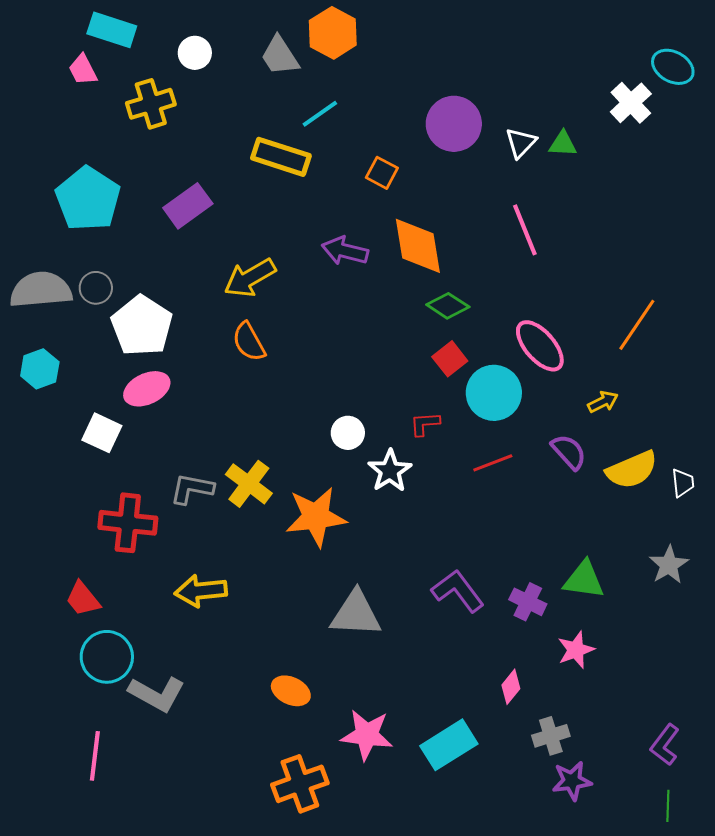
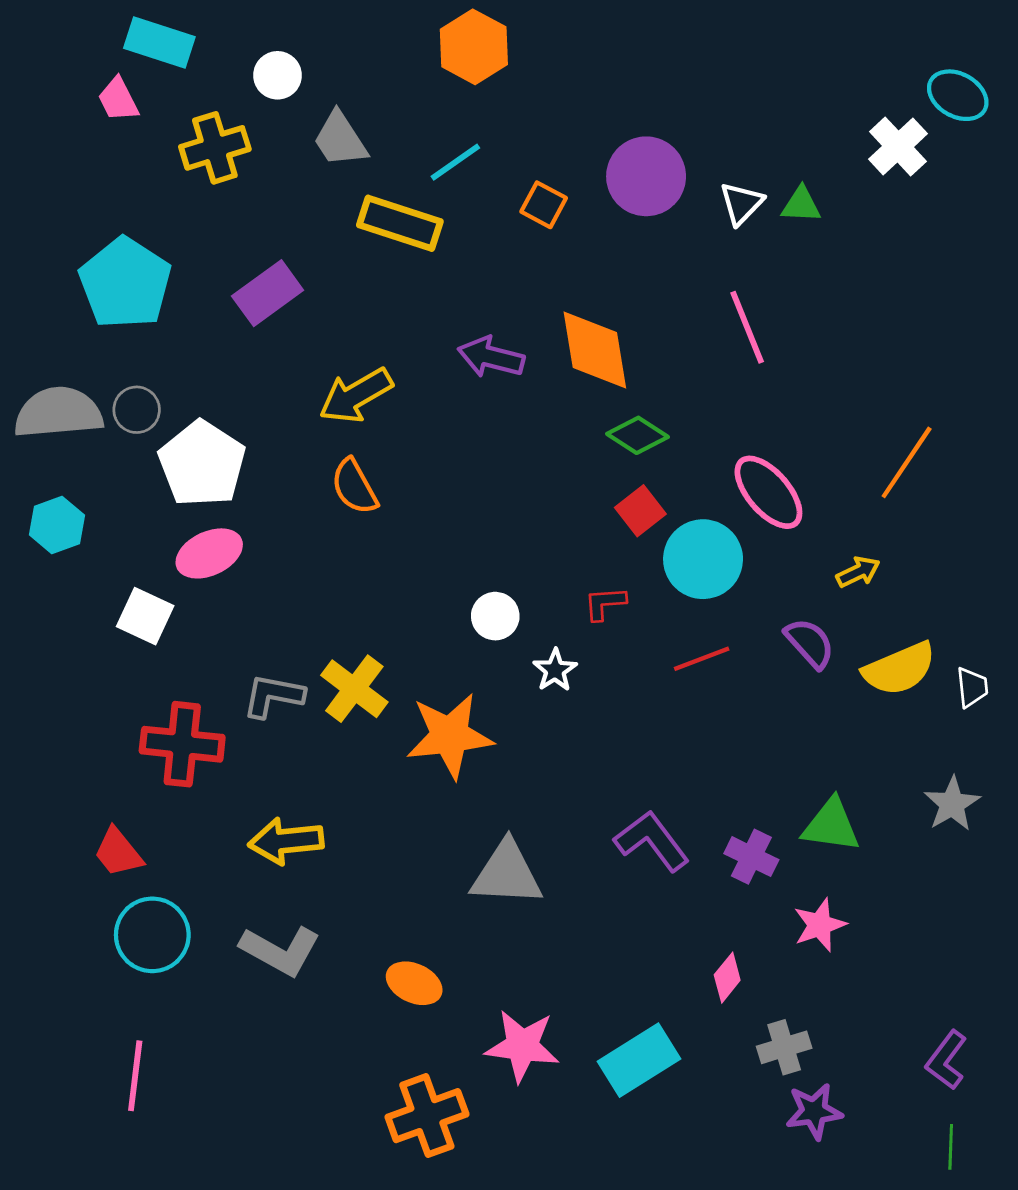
gray trapezoid: (280, 56) -> (340, 139), moved
orange square: (382, 173) -> (544, 205), moved
white star: (390, 471) -> (555, 670), size x0.7
gray L-shape: (157, 694) -> (280, 951), moved

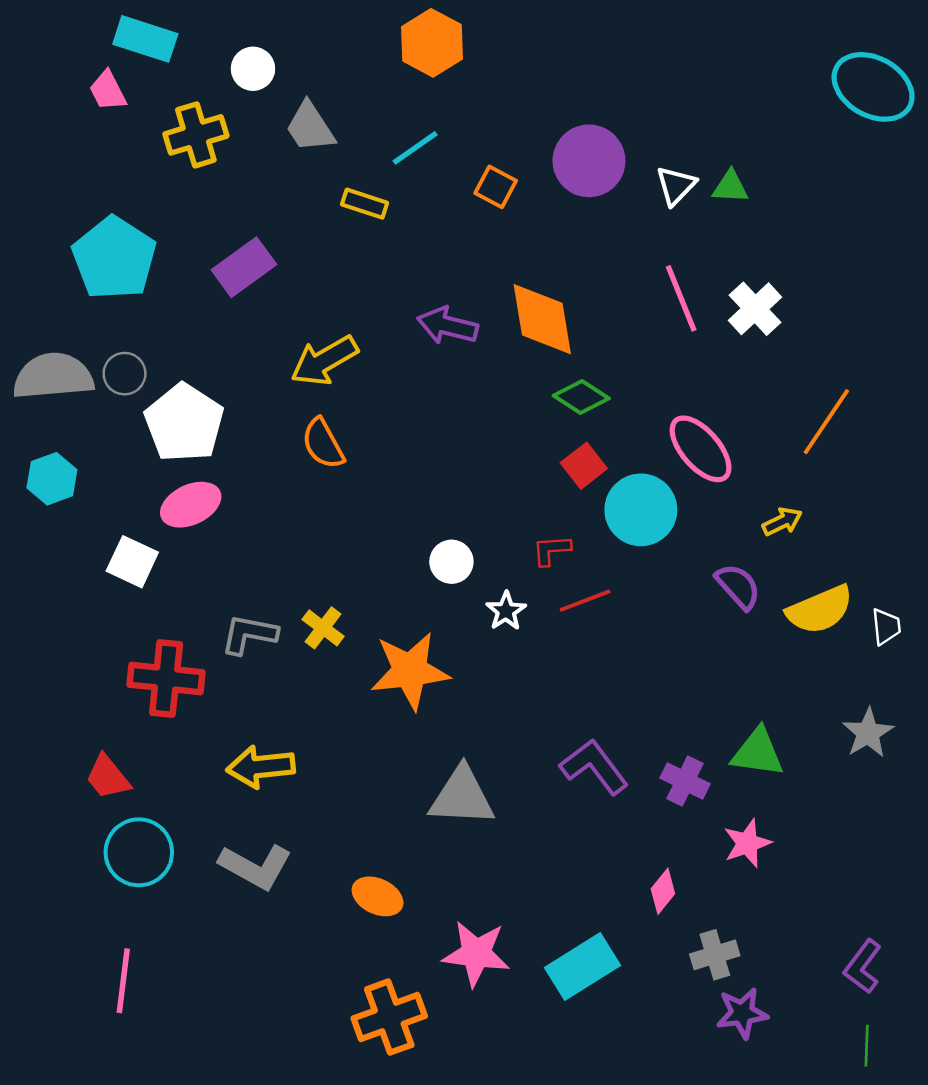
cyan ellipse: (958, 95) -> (873, 87), size x1.5
white cross: (898, 146) -> (755, 309), moved
yellow rectangle: (400, 223) -> (365, 204), size x0.6
red line: (702, 659) -> (585, 601), moved
yellow cross: (354, 689) -> (323, 628), size x0.7

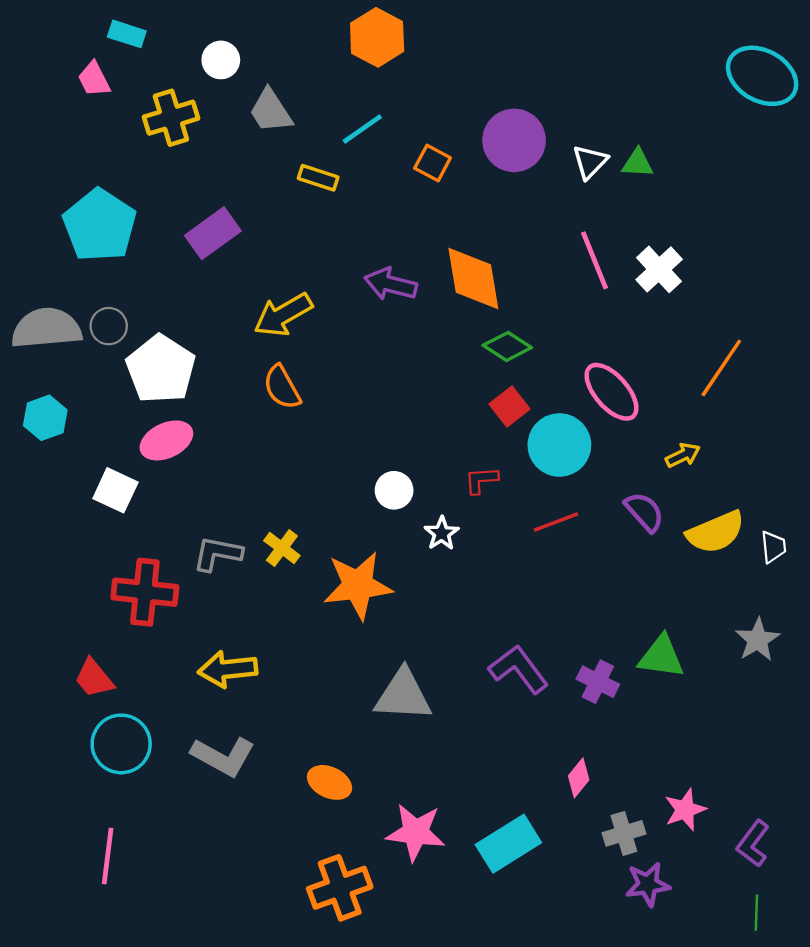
cyan rectangle: (145, 39) -> (127, 34), size x0.7
red line: (585, 601) -> (556, 522), moved
pink star: (747, 843) -> (685, 810), moved

